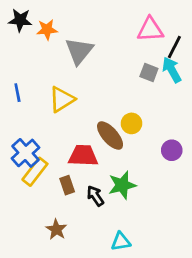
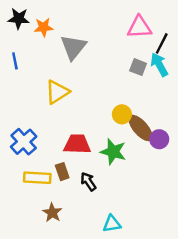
blue line: (17, 93) -> (15, 61), moved
brown ellipse: (110, 136) -> (141, 128), moved
yellow rectangle: (35, 172) -> (37, 178), moved, turned 55
green star: (122, 185) -> (113, 152), moved, turned 30

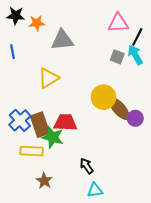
gray triangle: (73, 47) -> (62, 40), turned 45
yellow circle: (122, 114) -> (103, 97), size x1.5
green star: (113, 152) -> (53, 137), moved
brown rectangle: (62, 172) -> (40, 125), moved, size x1.6
black arrow: (88, 182) -> (87, 166), moved

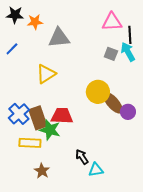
black line: (137, 37) -> (130, 35), turned -30
blue line: (12, 52) -> (12, 49), turned 56
cyan triangle: (95, 190) -> (96, 170), moved

